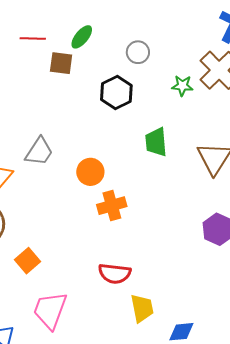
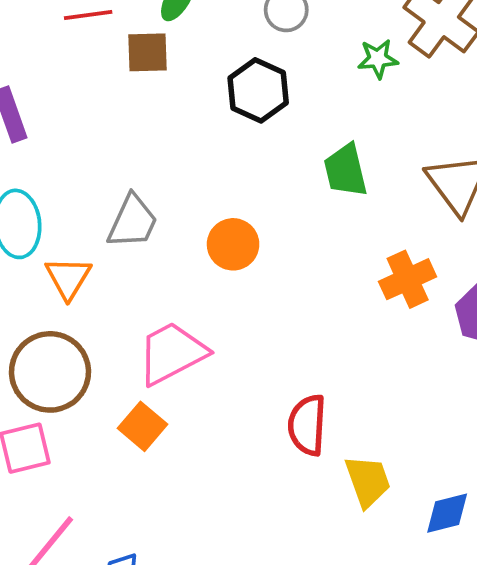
orange cross: (112, 206) -> (408, 279), moved
red semicircle: (115, 274) -> (307, 425), turned 96
pink trapezoid: (50, 310) -> (172, 353), moved, turned 51

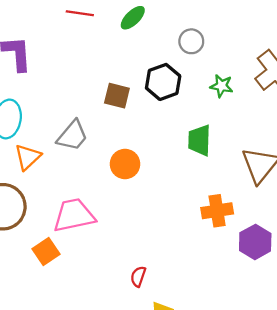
brown square: (148, 52) -> (117, 96), moved
green star: (378, 59) -> (221, 86), moved
red semicircle: (307, 425) -> (138, 277), size x0.6

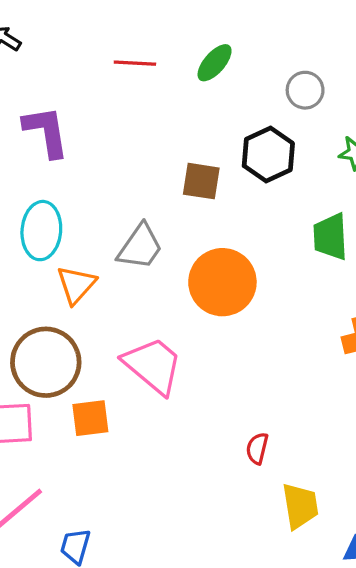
orange circle: (125, 164) -> (222, 282), size x1.5
pink trapezoid: (74, 215) -> (153, 366), turned 57
orange square: (46, 252) -> (90, 418), moved, turned 32

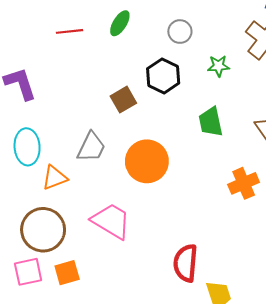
brown square: (201, 181) -> (123, 100), turned -30
orange triangle: (76, 285) -> (55, 178), turned 36
orange square: (90, 418) -> (67, 273), moved
red semicircle: (257, 448) -> (186, 263), size x1.8

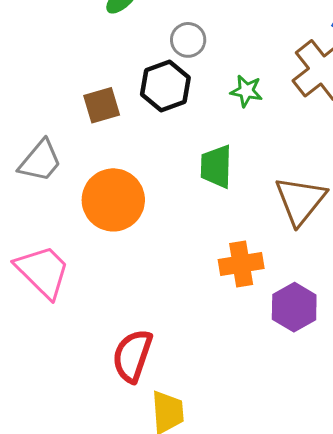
gray circle: (180, 32) -> (188, 40), moved

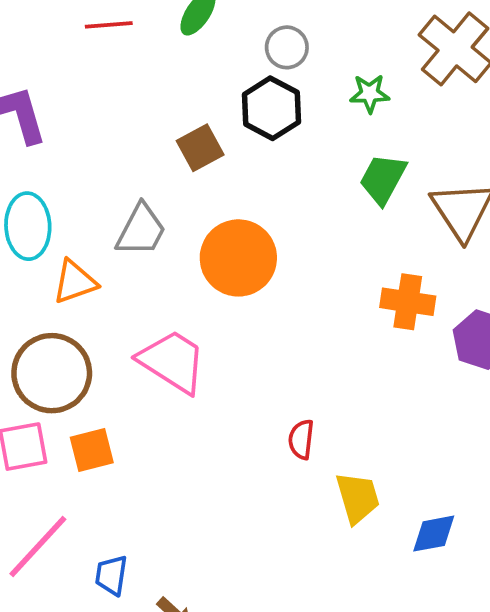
green trapezoid: (216, 166) -> (383, 179), moved, turned 39
orange cross: (241, 264) -> (408, 302), turned 30
red semicircle: (132, 356) -> (301, 439), size x0.6

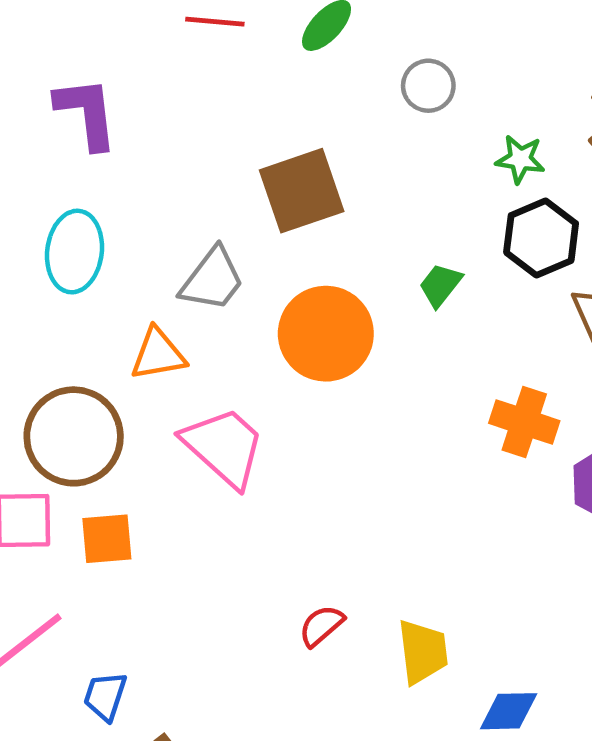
black hexagon: (271, 108) -> (541, 238), moved
brown square: (200, 148) -> (302, 191), size x1.5
green trapezoid: (383, 179) -> (440, 285), moved, size x0.7
orange triangle: (75, 282) -> (158, 354), moved
red semicircle: (301, 439) -> (321, 626), moved, turned 33

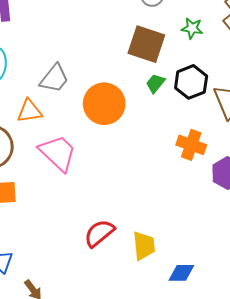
brown square: (302, 191) -> (146, 44), moved, turned 36
black hexagon: (541, 238) -> (191, 82), moved
red semicircle: (321, 626) -> (99, 233), size x1.5

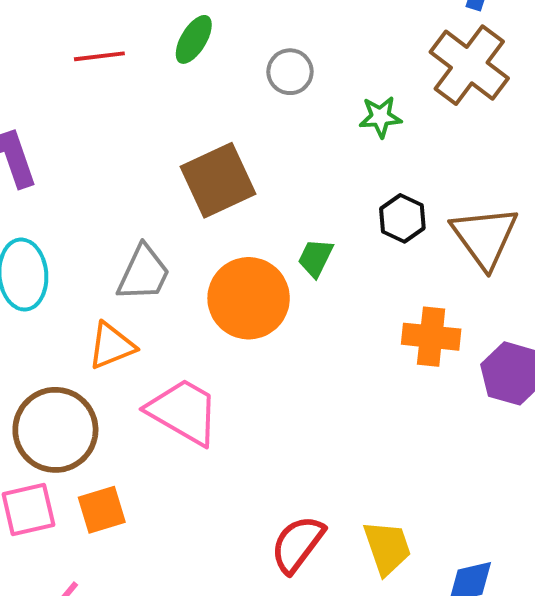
brown square: (146, 44) -> (218, 180), moved, turned -30
black hexagon: (191, 82) -> (402, 218), size x0.7
green trapezoid: (155, 83) -> (316, 258), moved

